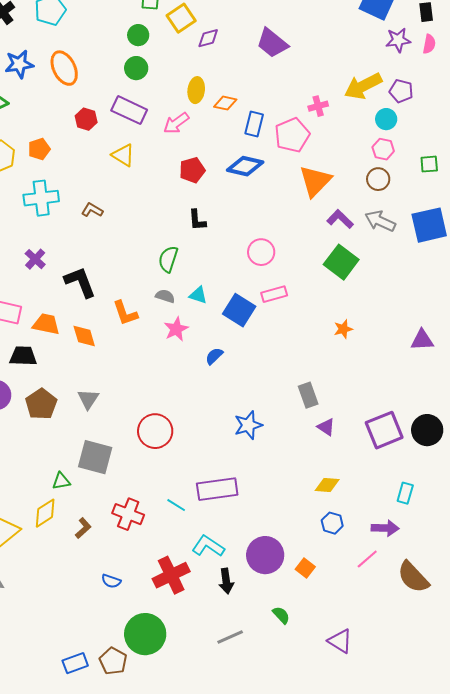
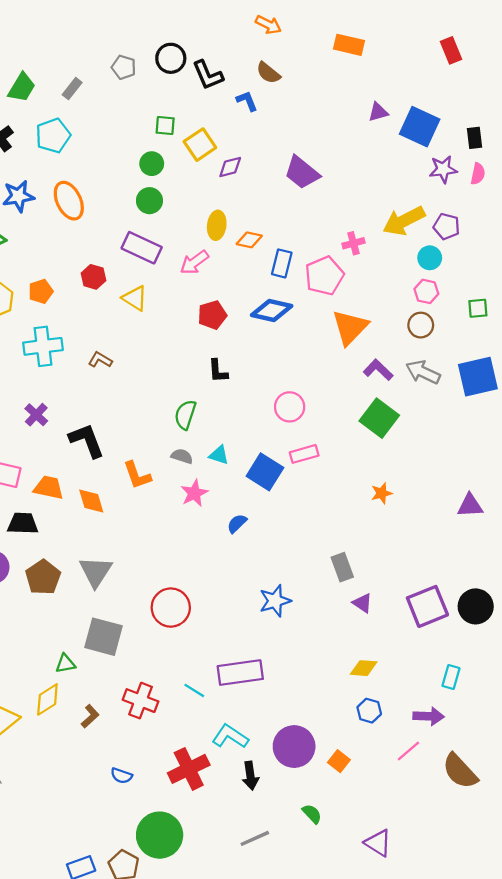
red hexagon: (86, 119) -> (93, 277), moved
gray triangle: (88, 399) -> (96, 572), size x1.4

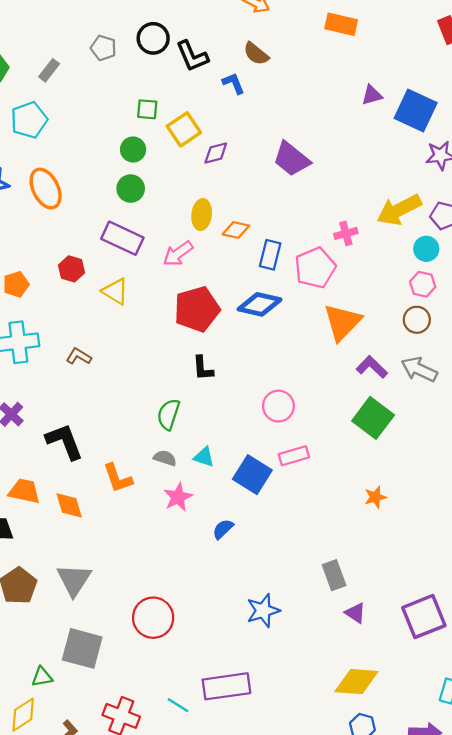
red pentagon: (212, 315) -> (197, 309), size x1.5
yellow diamond: (364, 668) -> (356, 682), size x1.5

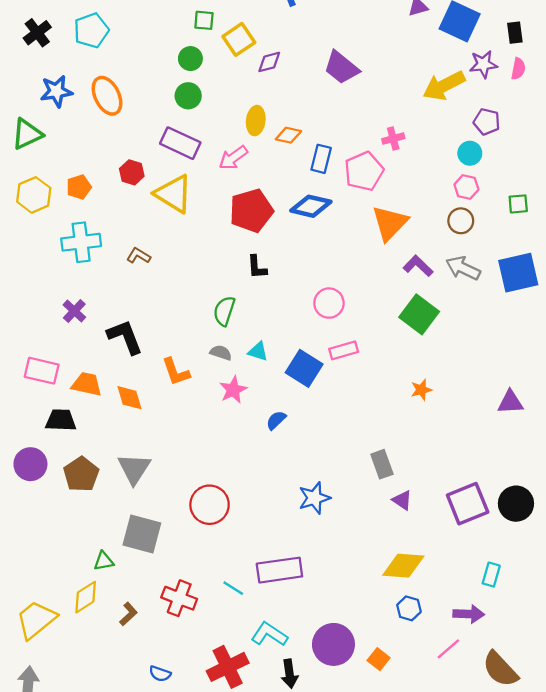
yellow arrow: (399, 210) -> (444, 86), moved
yellow triangle: (115, 291) -> (173, 194), size x1.5

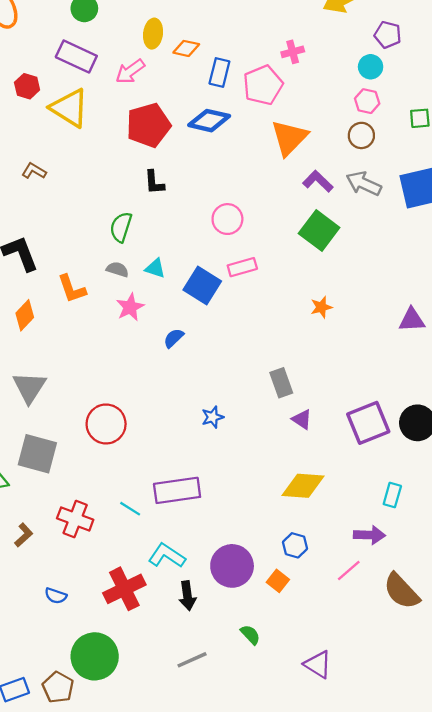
orange diamond: (130, 398) -> (25, 315), turned 60
blue star: (314, 498) -> (213, 417), size x0.7
blue hexagon: (409, 608) -> (295, 545), moved

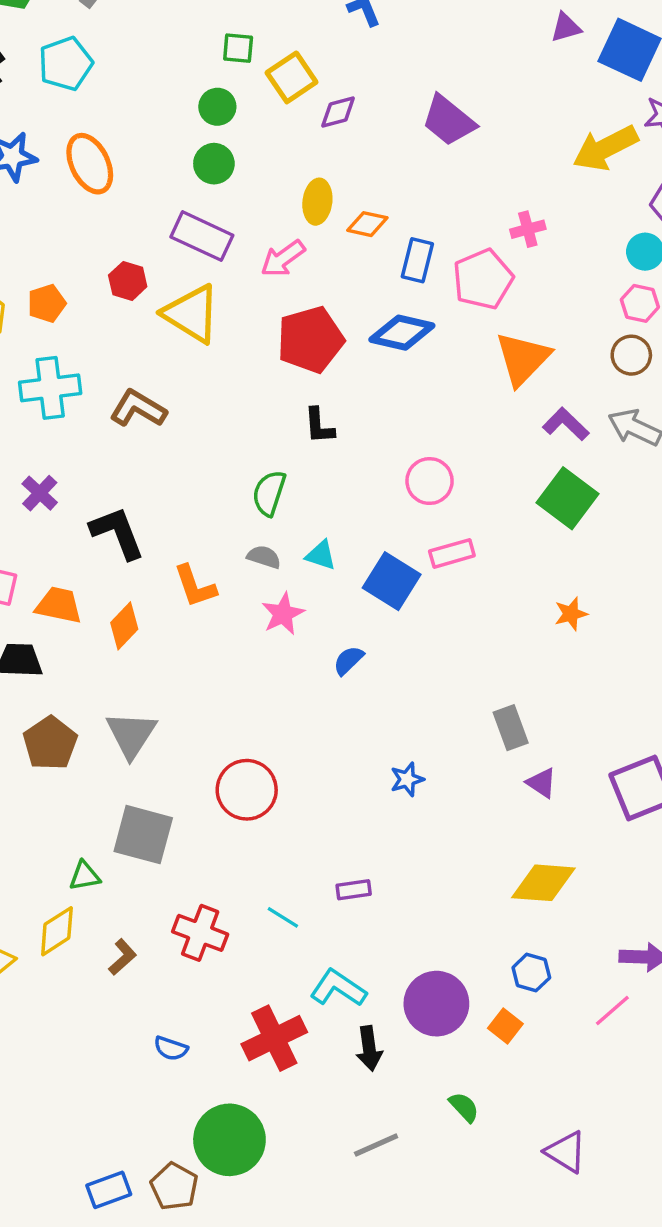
brown L-shape: (34, 171) -> (138, 409), size x1.5
purple rectangle: (177, 490) -> (354, 890), size x0.5

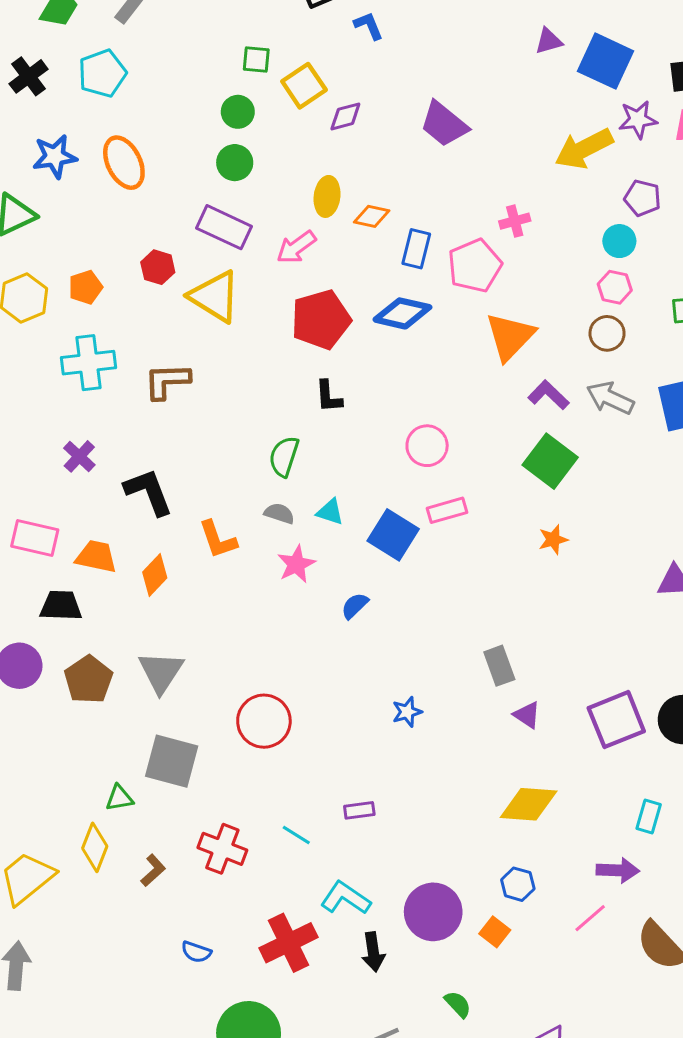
brown L-shape: (138, 409) -> (167, 381), turned -33
orange star: (571, 614) -> (553, 540), moved
yellow diamond: (57, 931) -> (95, 847), turned -36

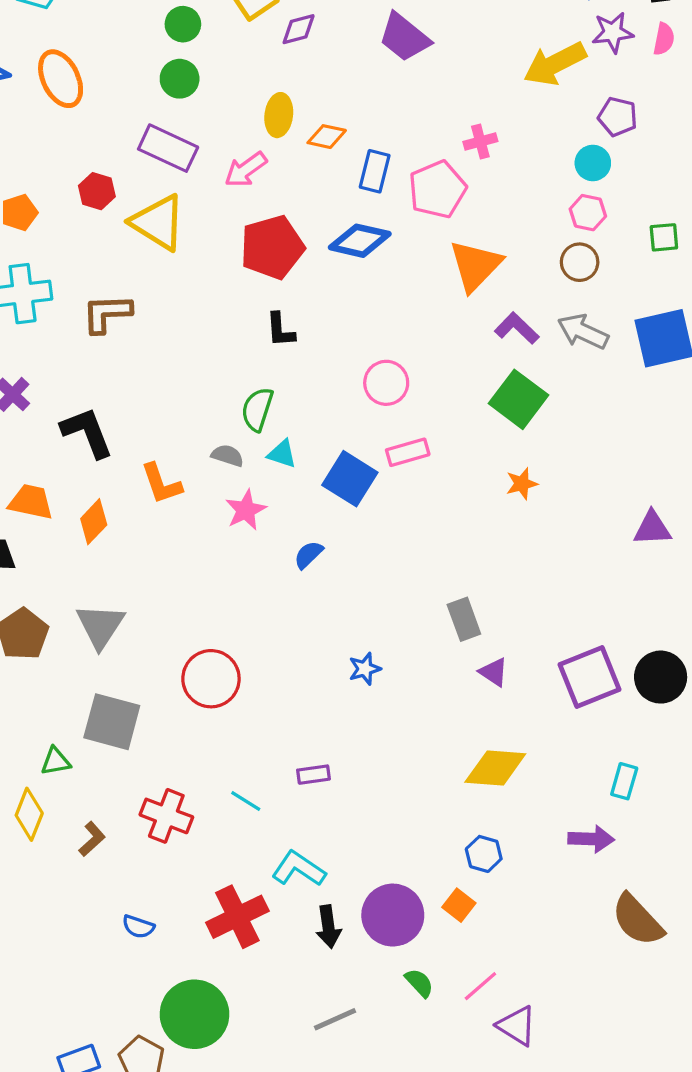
green semicircle: (284, 456) -> (257, 409), moved
purple circle: (433, 912) -> (393, 915), moved
pink line: (590, 918) -> (480, 986), moved

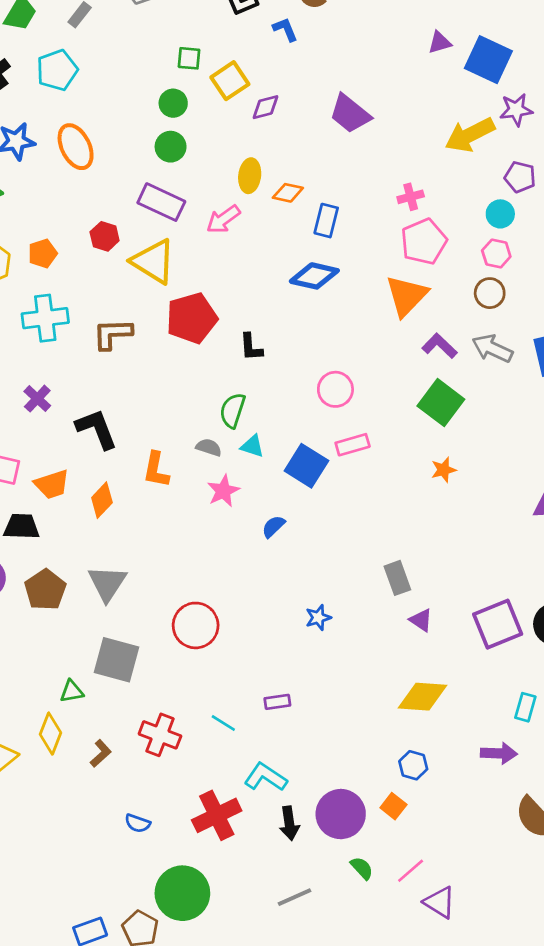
pink pentagon: (437, 189) -> (424, 242), moved
red pentagon: (272, 247) -> (192, 318), moved
orange L-shape: (161, 484) -> (156, 470), turned 30
orange trapezoid: (31, 502) -> (52, 484), turned 150

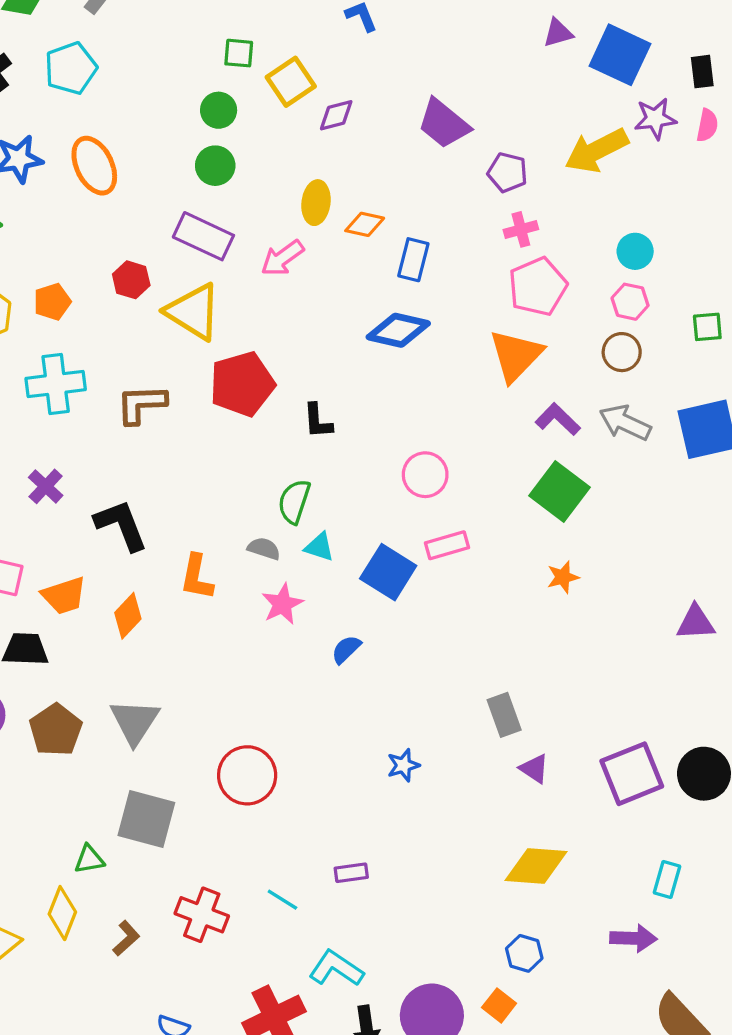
purple pentagon: (520, 177) -> (507, 172), moved

